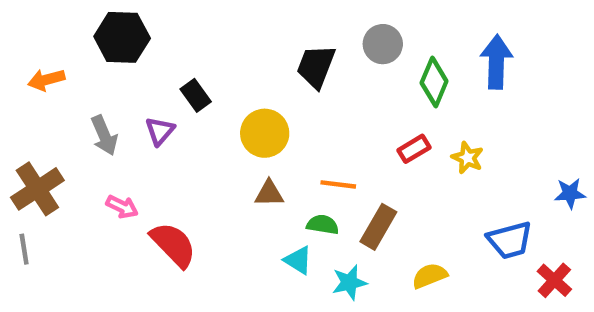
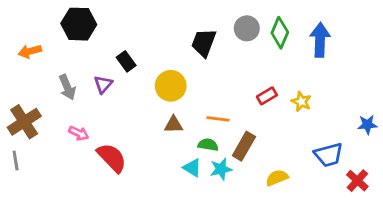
green diamond: (434, 82) -> (280, 33), moved
cyan star: (349, 283) -> (221, 169), moved

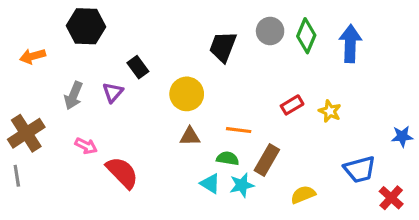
gray arrow: (67, 87) -> (73, 95), turned 45

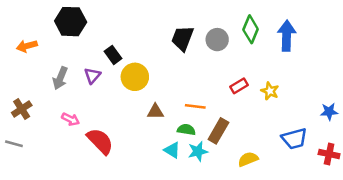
gray circle: (270, 31) -> (217, 40), moved
yellow circle: (187, 94) -> (135, 77), moved
brown cross: (26, 133) -> (22, 109), size x0.7
gray line: (17, 176) -> (14, 144), turned -66
red cross: (391, 198) -> (329, 154), moved, turned -30

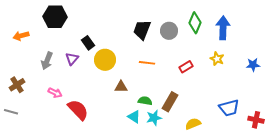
yellow star: (270, 91) -> (217, 59), moved
orange line: (195, 106) -> (147, 63), moved
blue star: (329, 112) -> (253, 65), moved

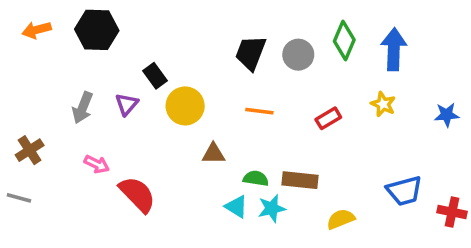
orange arrow: (21, 36) -> (37, 30), moved
brown rectangle: (170, 102) -> (300, 180), turned 66

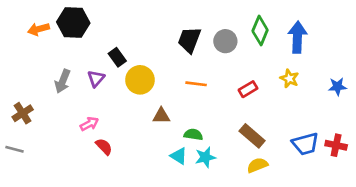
orange arrow: (37, 30) -> (39, 29), moved
pink arrow: (97, 164) -> (89, 124), moved, turned -54
brown rectangle: (300, 180) -> (252, 136), moved, turned 35
red semicircle: (137, 194) -> (104, 147), size x0.6
red cross: (452, 212) -> (336, 145), moved

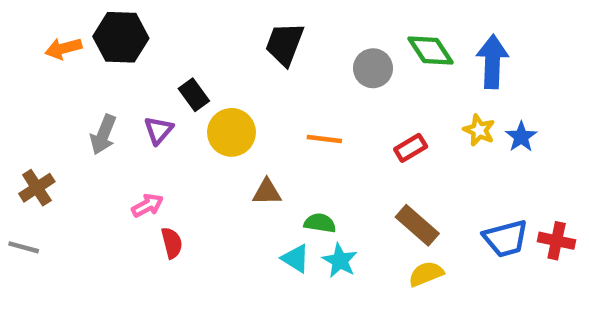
green diamond: (260, 30) -> (430, 51), turned -56
black trapezoid: (189, 40) -> (285, 44), moved
blue star: (337, 87) -> (521, 137), moved, turned -30
red semicircle: (104, 147) -> (172, 243), turned 30
cyan star: (205, 157) -> (340, 261), turned -30

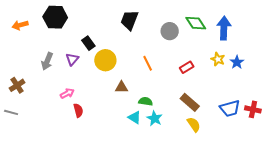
orange arrow: (63, 48) -> (20, 25), moved
orange line: (324, 139) -> (148, 63), turned 56
yellow semicircle: (426, 274) -> (194, 124), turned 77

